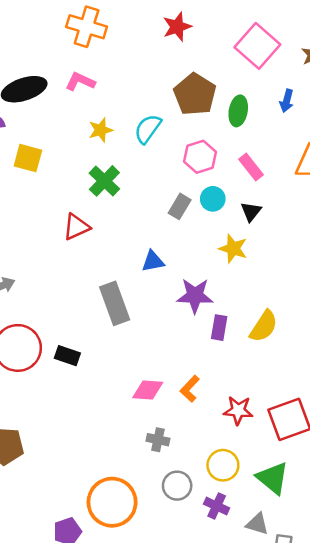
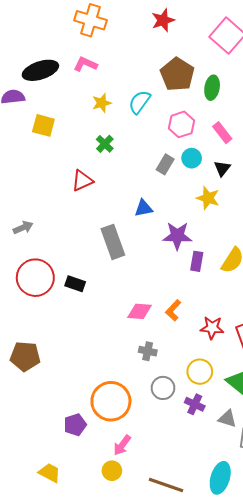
green cross: (104, 181) -> (105, 144), size x0.7

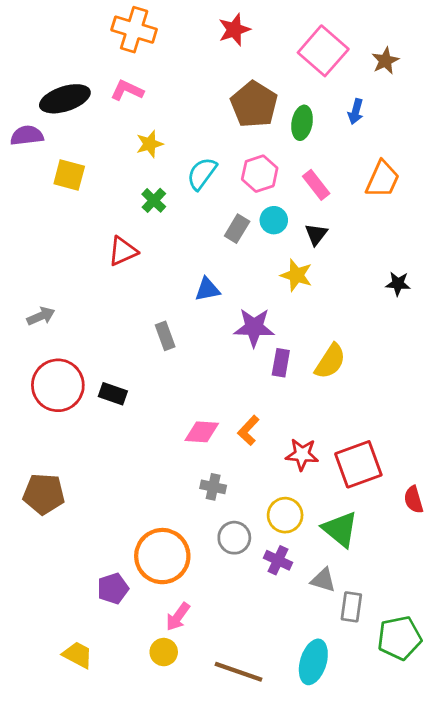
cyan semicircle: (140, 102) -> (202, 174), moved
gray rectangle: (113, 242) -> (165, 336), size x0.6

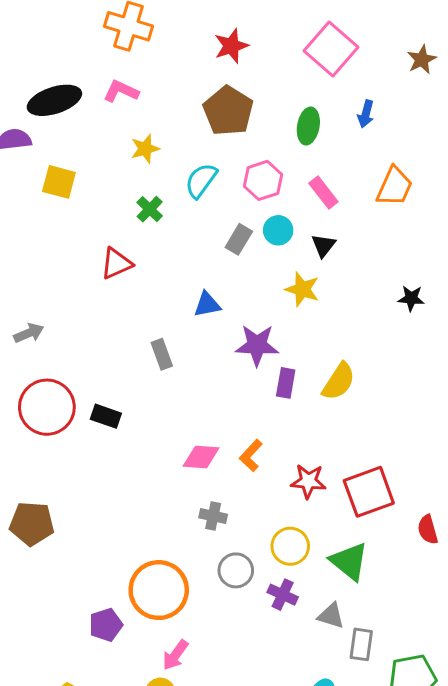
red star: (234, 30) -> (231, 46), moved
brown star: (385, 61) -> (422, 60), moved
brown pentagon: (254, 104) -> (228, 111), moved

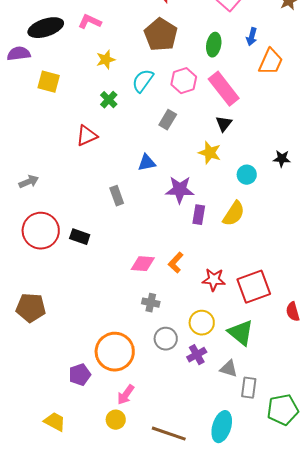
orange trapezoid: (395, 186) -> (271, 62), moved
pink rectangle: (323, 193) -> (224, 89), size x1.6
cyan circle: (278, 230) -> (247, 175), moved
purple cross: (283, 595) -> (197, 355), turned 36

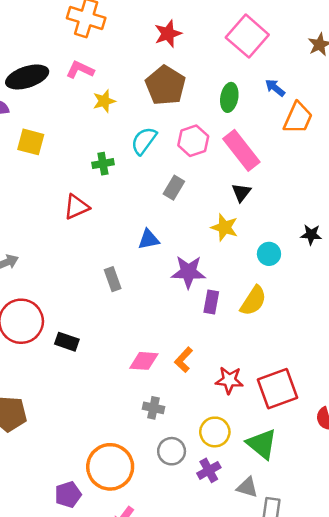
blue arrow: (252, 37) -> (275, 88), turned 114
yellow star: (106, 60) -> (104, 101), moved
green cross: (109, 100) -> (103, 164), turned 36
black rectangle: (80, 237) -> (67, 342), moved

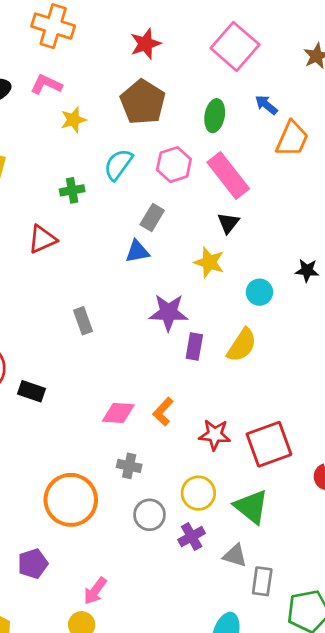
blue triangle: (149, 239) -> (137, 251), moved
orange circle: (110, 467) -> (71, 500), moved

